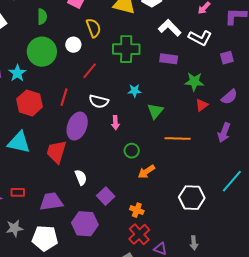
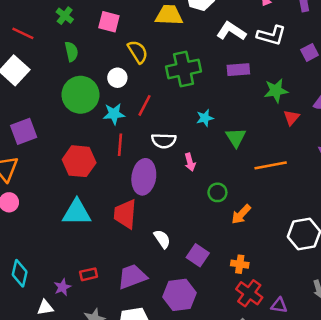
cyan star: (17, 73) -> (114, 114), moved, turned -30

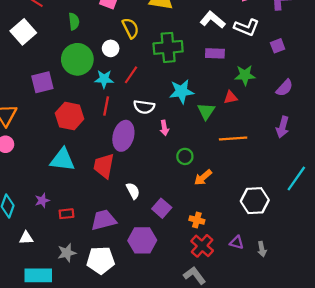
cyan star: (205, 118) -> (182, 91), size x1.6
red triangle: (291, 118) -> (231, 97), moved, turned 32
purple square: (24, 131) -> (42, 82), moved
purple star: (62, 287) -> (42, 200), moved
purple triangle: (279, 305) -> (237, 242), moved

